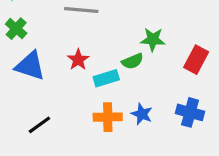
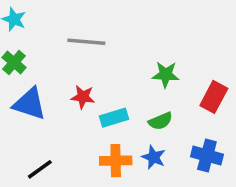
red star: (78, 60) -> (83, 97), turned -30
green semicircle: (133, 61) -> (160, 121), moved

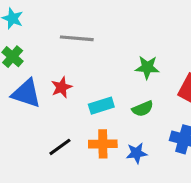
red star: (83, 97) -> (62, 87), moved, turned -30
blue star: (154, 157) -> (137, 153), moved, turned -30
black line: (40, 169) -> (60, 147), moved

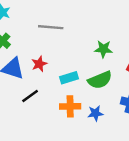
green semicircle: (143, 109) -> (100, 80), size x1.5
black line: (60, 147) -> (30, 96), moved

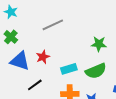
gray line: (51, 27) -> (53, 25), turned -30

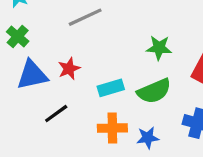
blue triangle: (20, 61) -> (32, 75), turned -30

